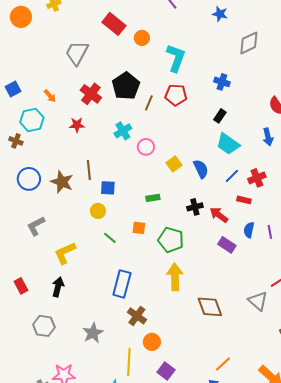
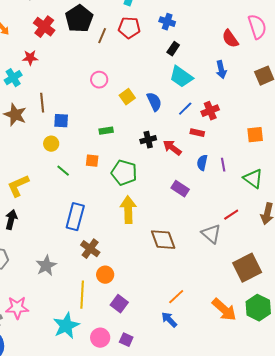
blue cross: (222, 82) -> (167, 22), moved
cyan cross: (123, 131) -> (13, 78), moved
purple rectangle: (227, 245) -> (180, 189), moved

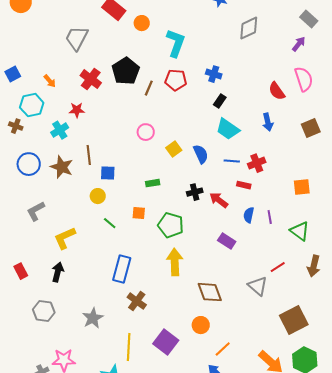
blue line: (185, 109) -> (232, 161), turned 49
orange circle: (105, 275) -> (201, 325), moved
purple square: (119, 304) -> (166, 342), moved, size x1.4

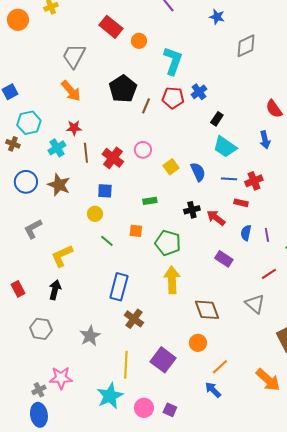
blue cross: (214, 74) -> (199, 92), moved, turned 35
red cross: (91, 79) -> (113, 158), moved
orange arrow: (50, 81) -> (71, 91), moved, size x1.6
brown line: (89, 155) -> (86, 153), moved
red line: (278, 267) -> (269, 274), moved

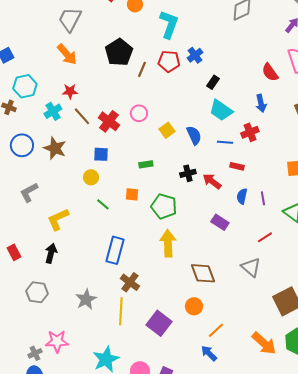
brown line: (86, 153) -> (82, 116), turned -36
red cross: (254, 181) -> (250, 132), moved
yellow line: (126, 365) -> (121, 311), moved

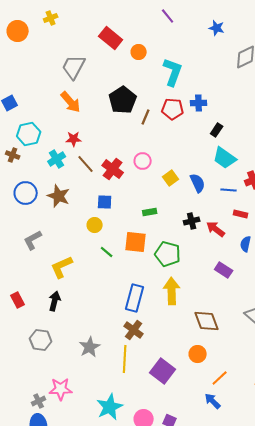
blue cross: (195, 55) -> (199, 103), turned 35
orange square: (132, 194) -> (136, 242), size x1.6
blue rectangle: (115, 250) -> (135, 298), moved

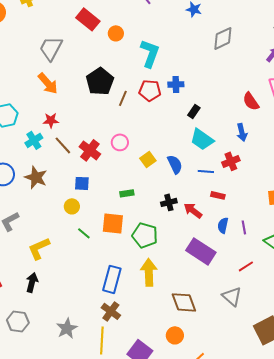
purple rectangle: (224, 270) -> (201, 251), size x1.6

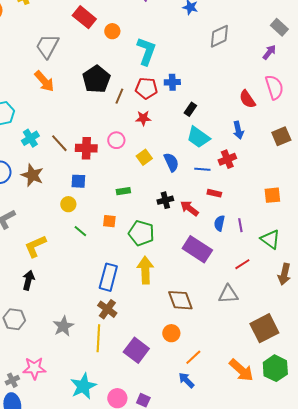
red star: (51, 120) -> (143, 118), moved
red cross: (90, 150) -> (86, 148), turned -35
orange square: (113, 223) -> (109, 221), size x0.6
gray triangle: (232, 296) -> (228, 294), turned -45

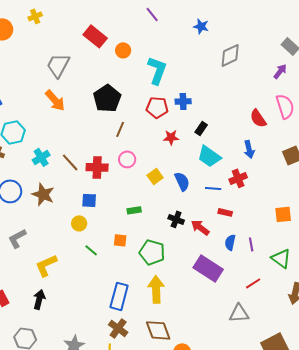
brown line: (119, 96) -> (120, 129), moved
red star: (143, 118) -> (171, 137), moved
black cross: (165, 200) -> (176, 219), turned 35
brown diamond: (180, 300) -> (158, 330), moved

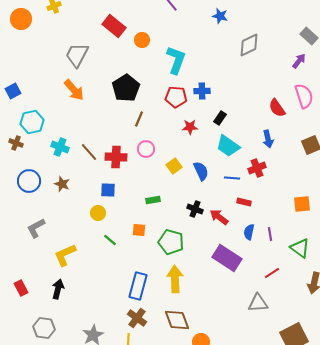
cyan cross: (41, 157) -> (60, 147), turned -36
brown star: (43, 194) -> (62, 184), size x0.7

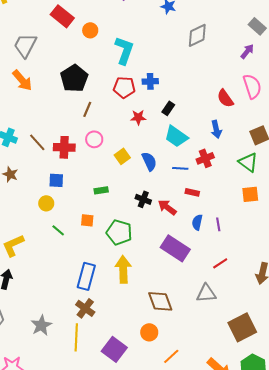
green triangle: (300, 248) -> (248, 162), moved
brown diamond: (177, 320) -> (160, 301), moved

